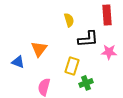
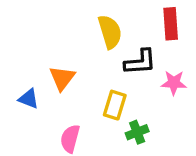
yellow semicircle: (69, 20) -> (110, 32), size x1.5

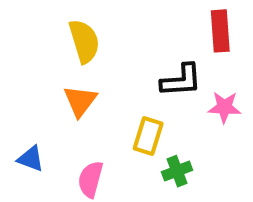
yellow semicircle: (110, 32) -> (84, 41), moved
blue triangle: (29, 99) -> (31, 159), moved

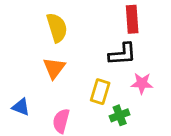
red rectangle: (220, 31) -> (132, 19), moved
pink star: (224, 107) -> (142, 83), moved

